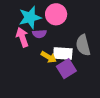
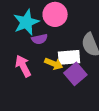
pink arrow: (22, 37) -> (23, 66), moved

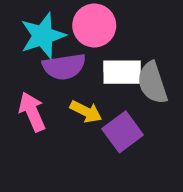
purple semicircle: (39, 39) -> (64, 67), size x1.5
white rectangle: (69, 57) -> (122, 72), moved

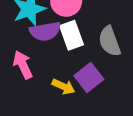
white rectangle: (122, 72) -> (71, 35), moved, turned 72
yellow arrow: (86, 112) -> (63, 87), moved

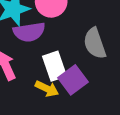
white rectangle: (71, 35) -> (55, 66), moved

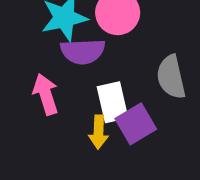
yellow arrow: (47, 89) -> (99, 132), turned 60

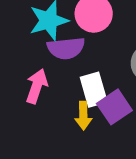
pink arrow: (46, 94) -> (37, 86), turned 40

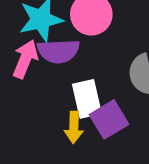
pink arrow: (37, 86) -> (25, 59), moved

